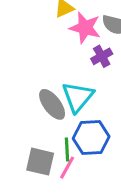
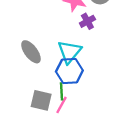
gray ellipse: (52, 104) -> (31, 52), moved
blue hexagon: (91, 137) -> (69, 71), moved

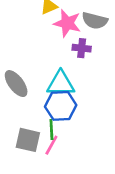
purple cross: (87, 21) -> (82, 48), turned 35
cyan triangle: (69, 52) -> (61, 84), turned 50

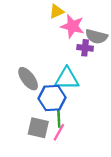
gray semicircle: (95, 21) -> (96, 36), moved
blue hexagon: (61, 106) -> (52, 98), moved

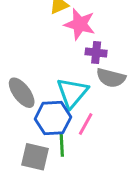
gray semicircle: (96, 36) -> (111, 78), moved
cyan triangle: (67, 79) -> (72, 93), turned -50
pink line: (59, 132) -> (86, 124), moved

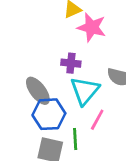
purple cross: (96, 53) -> (71, 63), moved
blue hexagon: (53, 118) -> (49, 114), moved

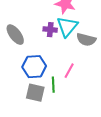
gray ellipse: (38, 91) -> (15, 35), moved
cyan triangle: (85, 91) -> (67, 27), moved

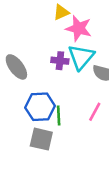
pink line: (69, 71) -> (95, 112), moved
green line: (53, 85) -> (59, 115), moved

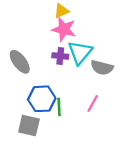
pink star: (79, 28) -> (64, 29), moved
gray square: (41, 139) -> (29, 126), moved

